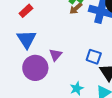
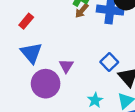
blue square: (94, 57) -> (109, 62), turned 35

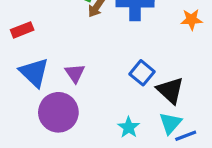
red rectangle: (26, 21) -> (22, 30), turned 35
purple triangle: (66, 66) -> (75, 73), moved

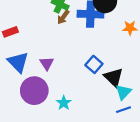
cyan triangle: (170, 123) -> (123, 92), moved
cyan star: (129, 127) -> (64, 103), moved

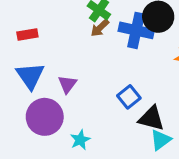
black triangle: (114, 77) -> (151, 118), turned -40

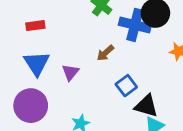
brown arrow: (100, 28) -> (105, 53), moved
purple circle: (45, 117) -> (31, 106), moved

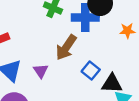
brown arrow: (105, 53) -> (66, 47), size x1.6

